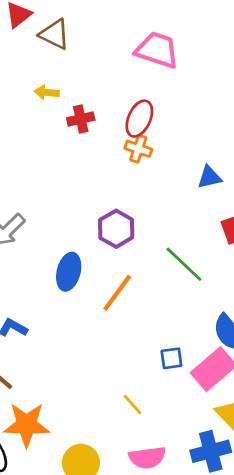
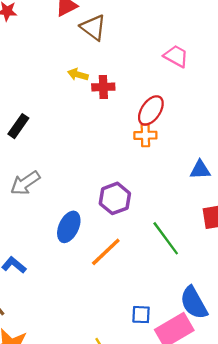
pink trapezoid: (157, 50) -> (176, 56), size x0.7
red cross: (81, 119) -> (103, 87), moved
orange cross: (138, 149) -> (145, 135), turned -30

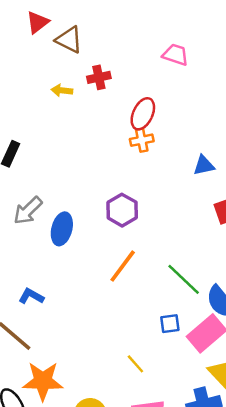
pink trapezoid: (176, 56) -> (175, 55), moved
red cross: (103, 87) -> (99, 77), moved
blue ellipse: (69, 227) -> (62, 229), moved
green line: (166, 238) -> (184, 279), moved

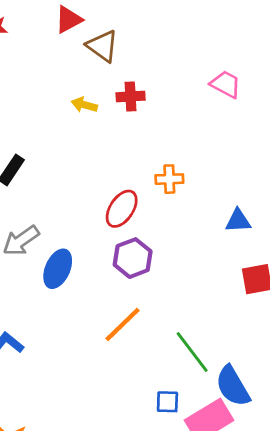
red ellipse: (143, 114) -> (122, 209), moved

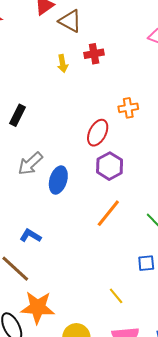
yellow arrow: (84, 105) -> (63, 64), turned -108

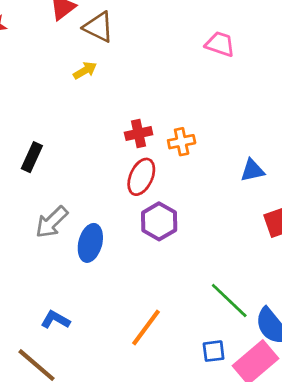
red cross: (94, 54) -> (139, 133), moved
yellow arrow: (63, 64) -> (85, 70), moved, turned -108
orange line: (108, 213) -> (146, 327), moved

